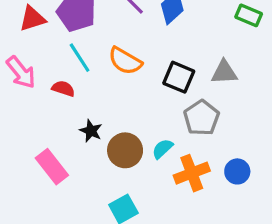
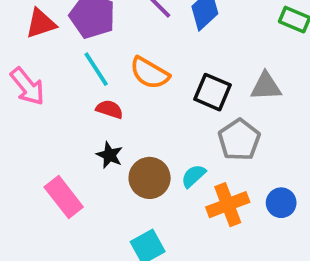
red semicircle: (63, 89) -> (109, 109), moved

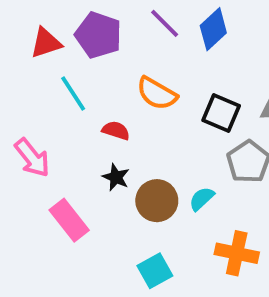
cyan line: (96, 69) -> (73, 93), moved
pink arrow: (27, 86) -> (32, 158), moved
orange cross: (228, 205) -> (237, 253), moved, turned 33

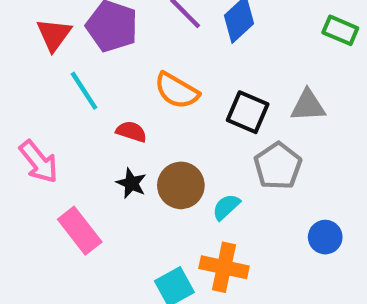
red triangle: (46, 43) -> (54, 35), turned -36
brown circle: (157, 201) -> (181, 185), moved
orange cross: (237, 253) -> (224, 267), moved

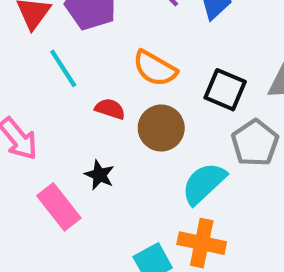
black star: (131, 183) -> (99, 175), moved
brown circle: (181, 185) -> (161, 128), moved
cyan semicircle: (226, 207) -> (204, 183), size x1.6

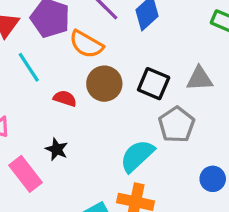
orange semicircle: (155, 68) -> (86, 44), moved
brown circle: (161, 128) -> (104, 84), moved

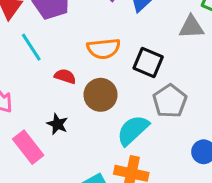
orange semicircle: (86, 44) -> (104, 49), moved, turned -36
gray triangle: (200, 79) -> (191, 27), moved
brown circle: (104, 84) -> (101, 95), moved

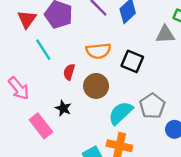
red semicircle: (65, 76) -> (69, 72), turned -91
gray pentagon: (170, 101) -> (152, 106), moved

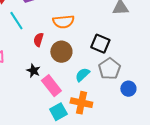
black square: (132, 61) -> (100, 44), moved
cyan semicircle: (121, 113) -> (82, 75), size x0.7
pink rectangle: (41, 126) -> (51, 86), moved

